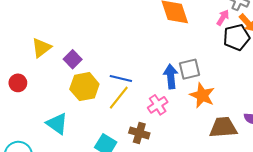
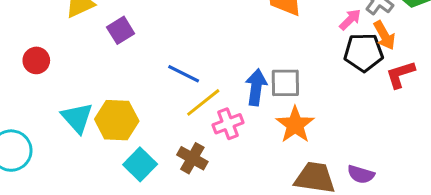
red circle: (18, 83) -> (36, 60), moved
yellow hexagon: (84, 87) -> (117, 120), moved
yellow line: (119, 98) -> (203, 102), moved

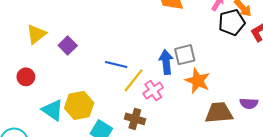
red circle: (36, 60) -> (26, 77), moved

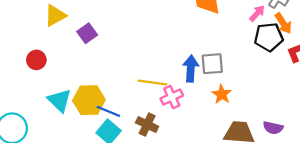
blue line: (116, 64) -> (108, 111), moved
yellow line: (134, 80) -> (152, 83), turned 50
orange star: (198, 81) -> (222, 94), size x0.7

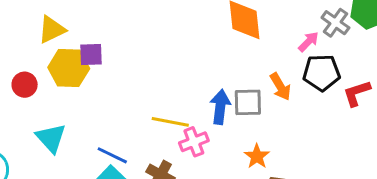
orange arrow: (283, 23) -> (280, 87), moved
purple square: (87, 33) -> (91, 55), turned 30
orange star: (222, 94) -> (257, 156), moved
yellow hexagon: (89, 100) -> (69, 68), moved

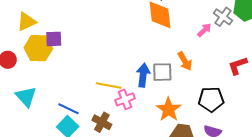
black pentagon: (322, 73) -> (211, 99), moved
orange star: (257, 156) -> (169, 109), size x1.4

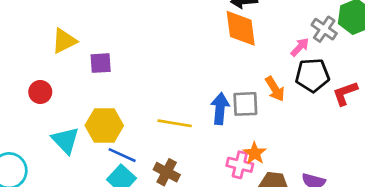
yellow hexagon: (38, 48) -> (104, 125), moved
pink cross: (125, 99) -> (240, 165), moved, turned 36
black pentagon: (211, 99) -> (312, 75), moved
orange star: (169, 109) -> (255, 153), size x0.7

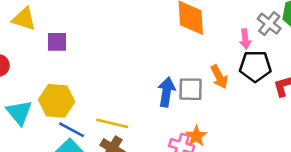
yellow triangle: (64, 41) -> (24, 19), turned 40
pink arrow: (300, 47) -> (245, 39), turned 126
yellow line: (175, 123) -> (112, 123), moved

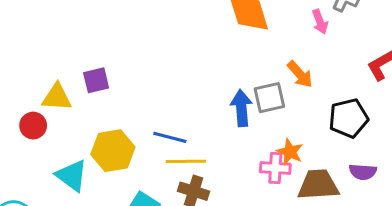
yellow triangle: (24, 19) -> (57, 97), moved
black pentagon: (255, 66) -> (348, 118), moved
blue line: (72, 130) -> (170, 137), moved

